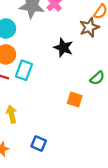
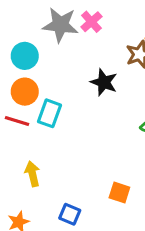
orange square: (75, 100) -> (119, 192), moved

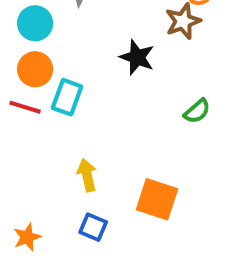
yellow arrow: (32, 174) -> (87, 175), moved
orange square: (119, 192) -> (157, 199), size x1.5

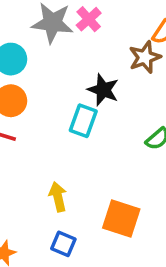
cyan rectangle: (67, 97) -> (83, 121), moved

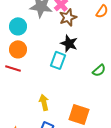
brown star: (145, 57) -> (68, 17), moved

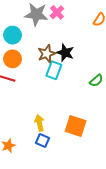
brown star: (68, 17) -> (47, 54), moved
yellow arrow: (44, 102) -> (39, 123), moved

